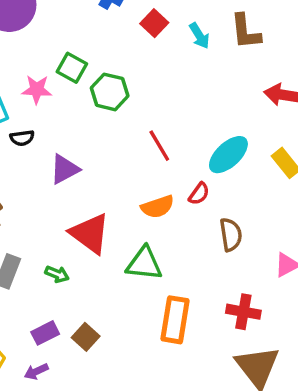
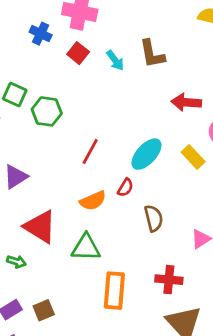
red line: (159, 146) -> (90, 151), turned 64
brown square: (86, 337) -> (44, 310), turned 30

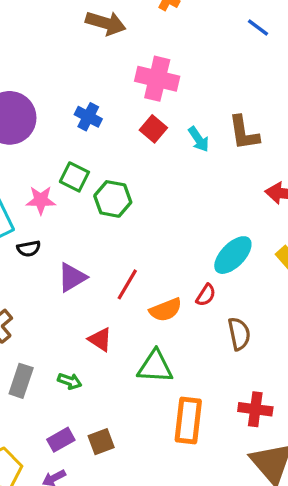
blue cross: (41, 34) -> (88, 117), moved
red line: (90, 151) -> (127, 284), moved
red triangle: (40, 227) -> (100, 340), size x0.6

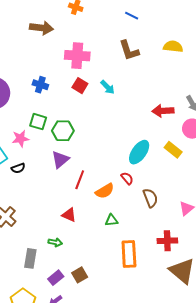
brown L-shape: (244, 133) -> (129, 50), moved
purple triangle: (72, 277) -> (60, 160), moved
red semicircle: (206, 295) -> (127, 178), turned -64
green triangle: (155, 367) -> (111, 220), moved, size x0.6
gray rectangle: (21, 381) -> (30, 258), moved

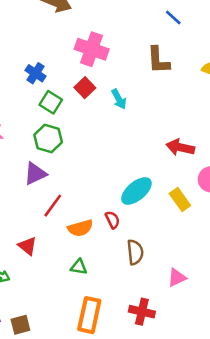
green square: (38, 122) -> (51, 102), moved

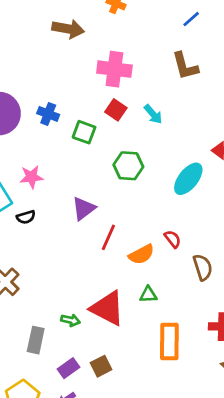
blue line: (173, 17) -> (191, 19), turned -72
blue cross: (36, 73) -> (48, 114), moved
green hexagon: (48, 138) -> (128, 166), moved
cyan ellipse: (136, 191) -> (188, 179), moved
red triangle: (28, 246) -> (107, 308), moved, size x1.8

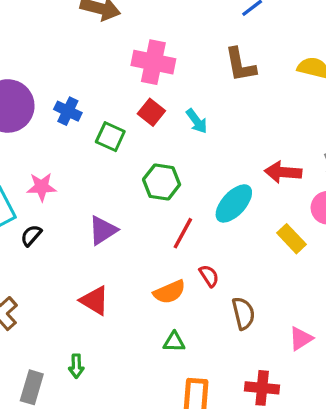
black semicircle: (26, 217) -> (31, 235), turned 144
red line: (108, 237) -> (183, 233), moved
red triangle: (107, 308) -> (95, 301), moved, size x0.7
green arrow: (70, 320) -> (76, 366), turned 72

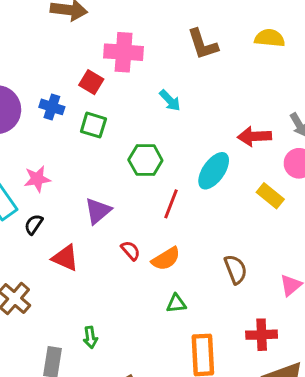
red square: (151, 112) -> (91, 82), moved
red semicircle: (209, 276) -> (131, 251), moved
red triangle: (95, 301) -> (65, 258), moved

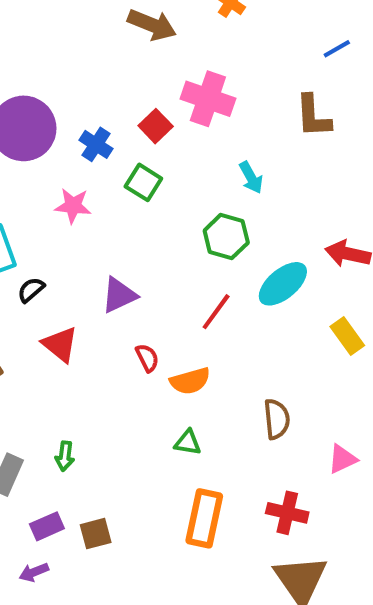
green hexagon: (145, 160) -> (226, 237), moved
pink star: (37, 179) -> (73, 206), moved

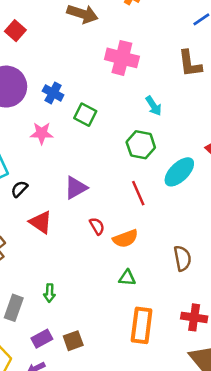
red square: (156, 126) -> (15, 31), moved
red line: (216, 312) -> (138, 193), turned -55

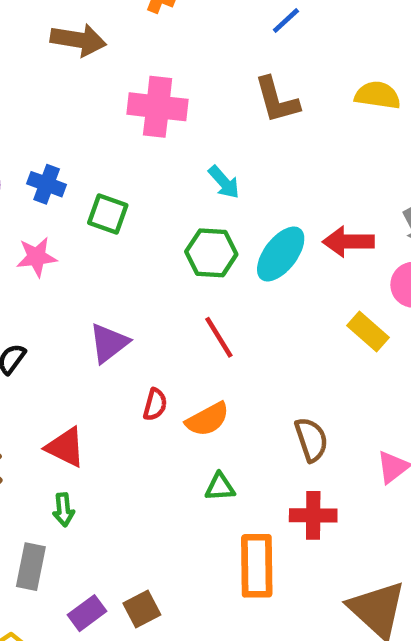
cyan ellipse: (179, 172) -> (281, 254), moved
red triangle: (41, 222) -> (66, 447), moved
red semicircle: (97, 226) -> (155, 405), turned 54
green arrow: (50, 293) -> (64, 510), moved
red cross: (194, 317) -> (313, 515), moved

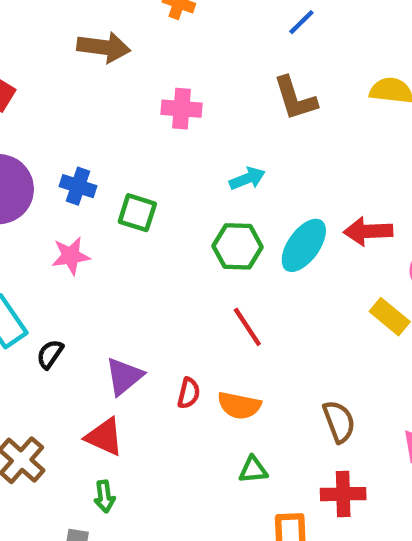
pink cross: (158, 107) -> (182, 109), size x0.7
cyan arrow: (224, 182) -> (247, 179), turned -68
purple triangle: (109, 343) -> (124, 376), moved
orange semicircle: (208, 419) -> (239, 406), turned 42

